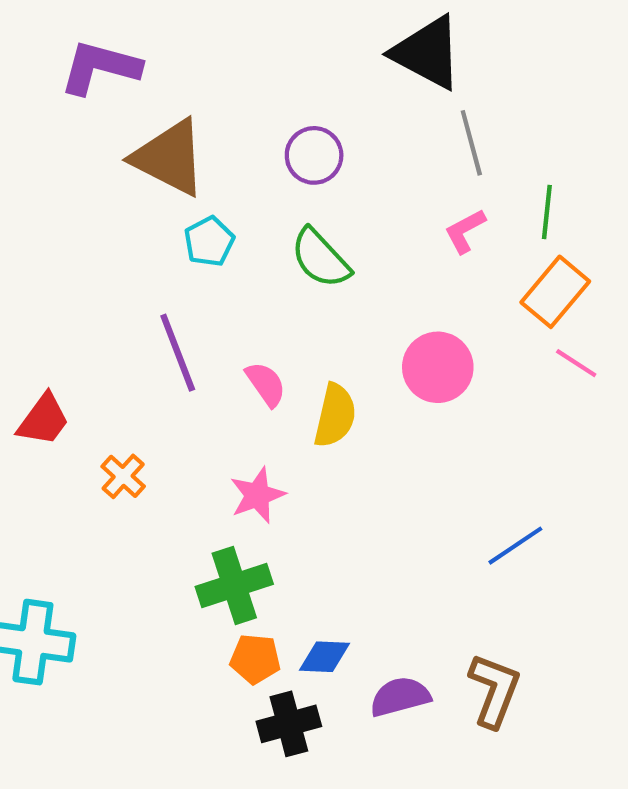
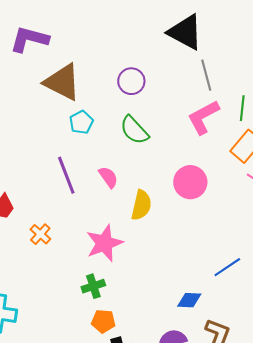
pink L-shape: (465, 231) -> (203, 117), size x1.6
pink semicircle: (266, 384) -> (108, 177), moved
pink star: (257, 495) -> (104, 243), size x1.4
green cross: (234, 585) -> (93, 286), size x0.7
blue diamond: (325, 657) -> (189, 300), moved

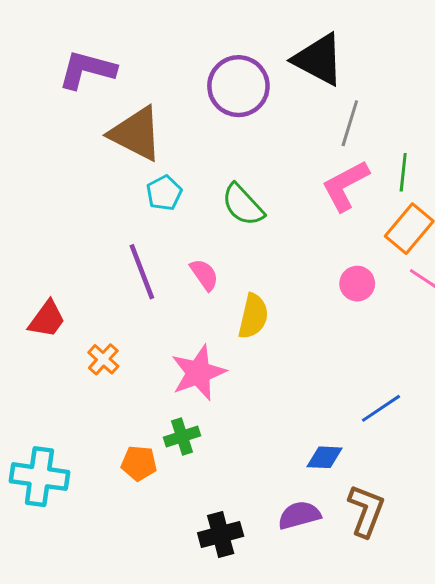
gray line: (206, 75) -> (350, 123), turned 32
purple circle: (131, 81) -> (238, 86), moved, size x1.5
pink circle: (190, 182) -> (357, 284), moved, size x0.7
orange pentagon: (103, 321) -> (139, 463), moved

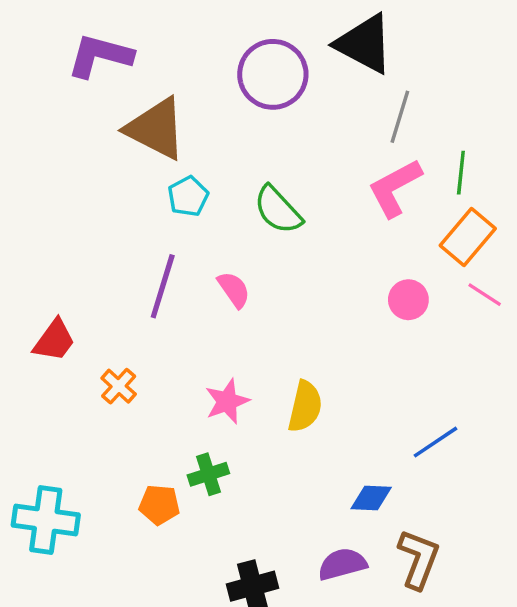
purple line: (142, 272) -> (163, 286), turned 38
yellow semicircle: (253, 316) -> (305, 406), moved
pink star: (198, 373) -> (227, 401), size x0.7

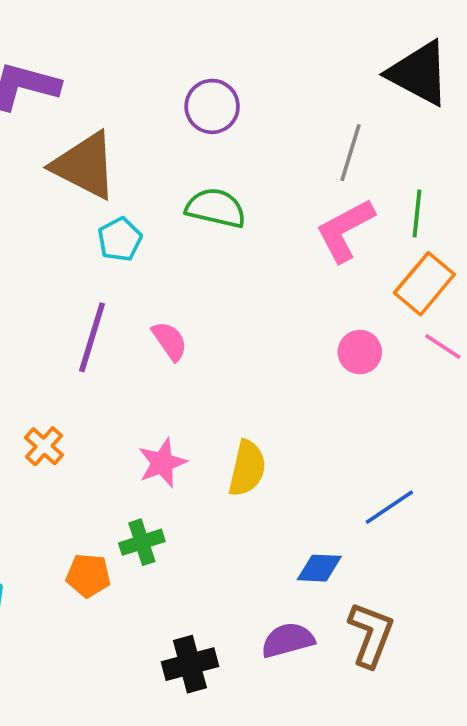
black triangle: (364, 44) -> (419, 73), moved
purple circle: (273, 74) -> (212, 106), size x0.7
green semicircle: (278, 210) -> (216, 208), moved, turned 146

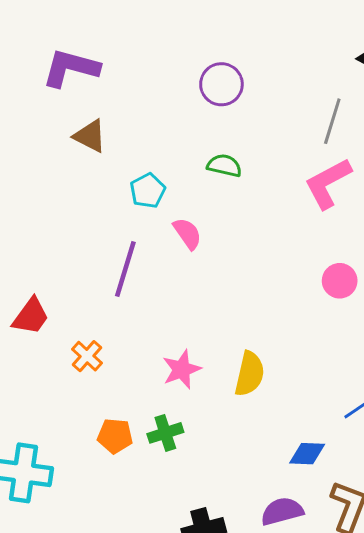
brown triangle: (85, 166) -> (90, 136), moved, size x0.6
green semicircle: (216, 208) -> (224, 166), size x0.7
pink semicircle: (170, 341) -> (187, 233), moved
orange pentagon: (88, 575) -> (115, 436), moved

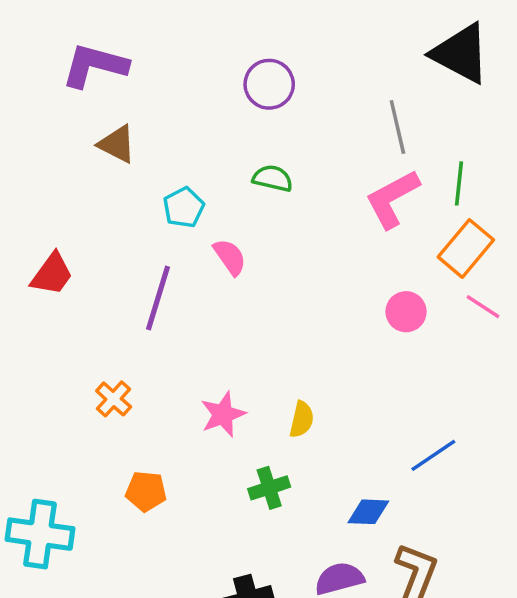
gray line: (332, 121) -> (397, 127), turned -30
red trapezoid: (31, 316) -> (52, 274), moved
yellow semicircle: (250, 374) -> (302, 419), size x0.7
green cross: (165, 433) -> (269, 488), moved

